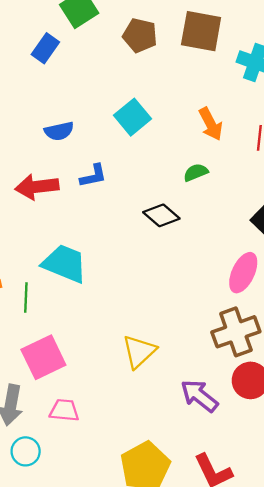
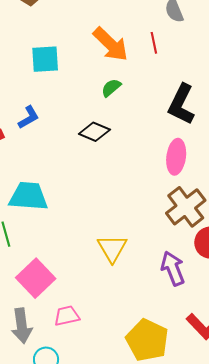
cyan square: (132, 117) -> (45, 59), turned -36
orange arrow: (211, 124) -> (111, 44), size x1.4
purple arrow: (199, 396) -> (173, 268), turned 48

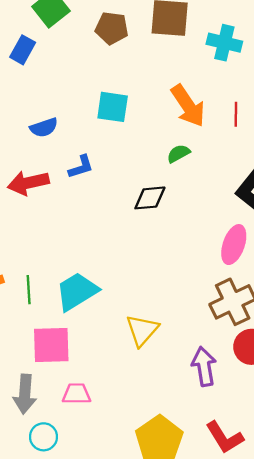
black diamond: (94, 132) -> (150, 198), turned -40
cyan trapezoid: (28, 196) -> (77, 291), moved, turned -48
pink square: (36, 278) -> (51, 345), turned 30

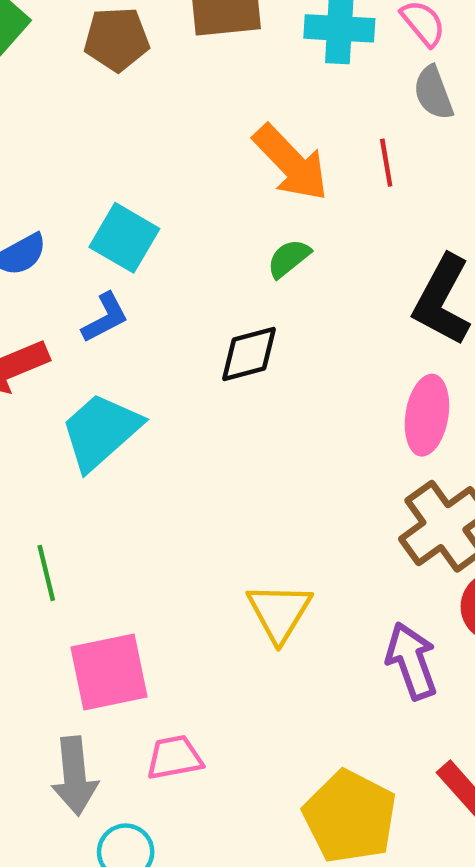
cyan square: (113, 107) -> (124, 238), moved, turned 32
cyan trapezoid: (77, 291) -> (101, 431), moved

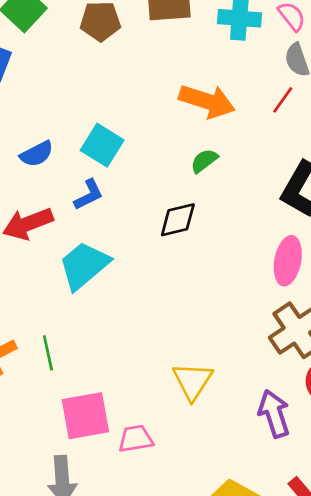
orange arrow: (291, 163) -> (207, 101), turned -30
red line: (386, 163) -> (283, 100), moved, turned 44
pink trapezoid: (174, 757) -> (136, 439), moved

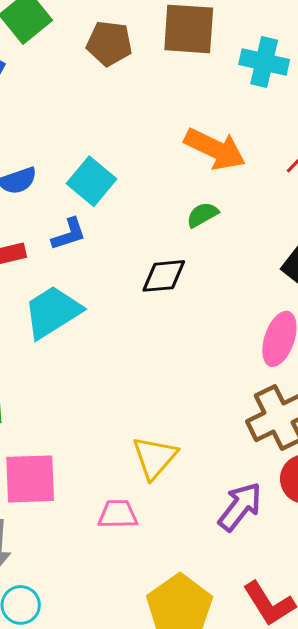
purple arrow: (274, 414) -> (240, 507), turned 48
pink trapezoid: (136, 439) -> (118, 514), moved

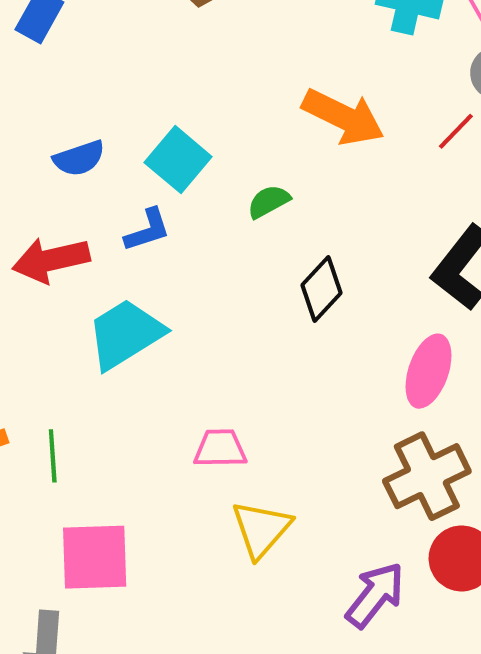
green semicircle: (202, 215) -> (269, 202), moved
black diamond: (164, 276) -> (322, 289), moved, turned -42
pink trapezoid: (118, 514) -> (220, 448), moved

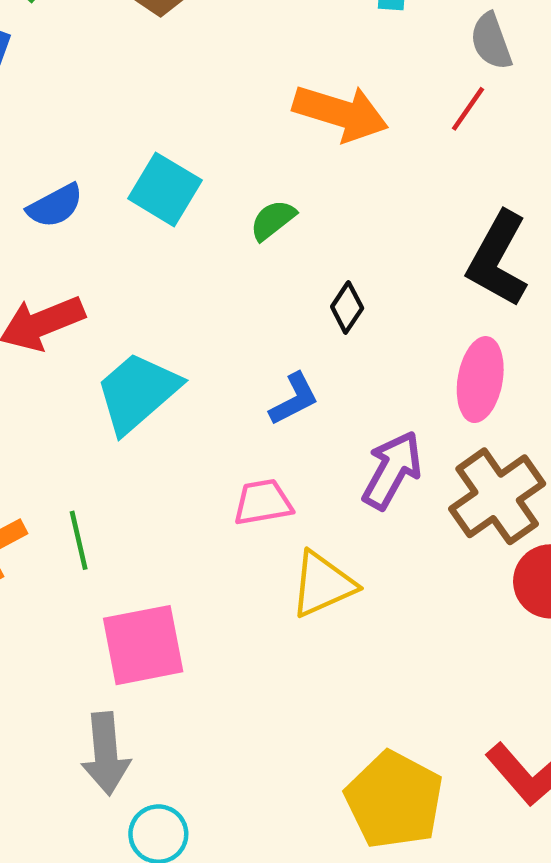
blue L-shape: (147, 230) -> (294, 399), moved
black diamond: (322, 289) -> (347, 307), size x0.7
yellow triangle: (261, 529) -> (323, 584), turned 34
purple arrow: (375, 595) -> (392, 470), moved

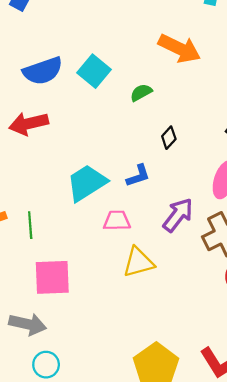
blue semicircle: (55, 206) -> (43, 71), size x1.5
cyan trapezoid: (137, 392) -> (87, 183), moved
gray arrow: (106, 754) -> (28, 324), turned -81

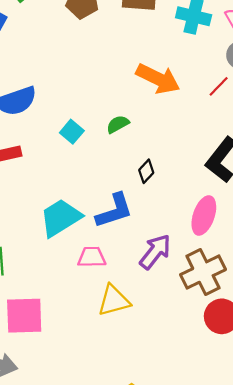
cyan square: (94, 71) -> (72, 132), moved, size x0.7
blue L-shape: (138, 176) -> (114, 211), size x1.5

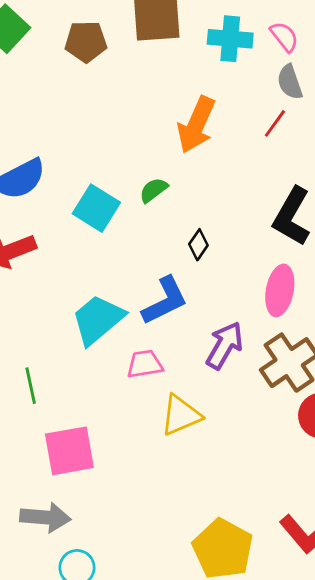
orange arrow: (158, 79) -> (196, 125), turned 96
cyan square: (72, 132) -> (96, 208), size x1.5

